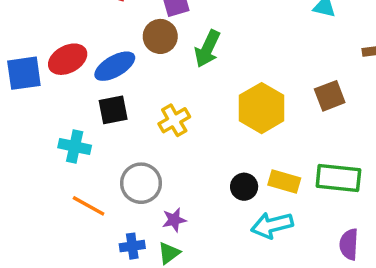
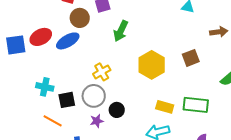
brown circle: (160, 36) -> (80, 18), moved
black square: (113, 110) -> (67, 100), moved
gray circle: (141, 183) -> (94, 96), moved
black circle: (244, 187) -> (117, 110), moved
purple star: (174, 220) -> (97, 121), moved

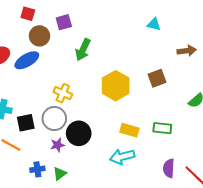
yellow cross: (102, 72) -> (63, 93), turned -36
green rectangle: (196, 105) -> (162, 128), size x0.7
black circle: (117, 110) -> (79, 133), size x1.5

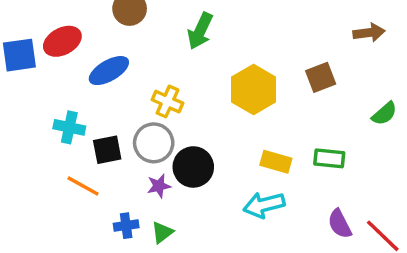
blue ellipse: (27, 60) -> (109, 71), moved
purple semicircle: (169, 168) -> (340, 224), turned -30

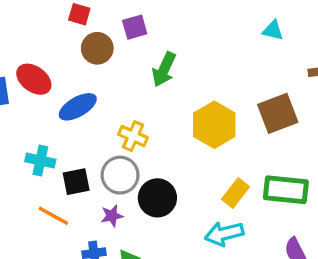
red ellipse: (62, 41) -> (34, 79), turned 64
brown square: (321, 77) -> (278, 113), size x1.4
green rectangle: (329, 158) -> (286, 190), size x1.5
yellow rectangle: (276, 162) -> (235, 193), turned -68
purple star: (159, 186) -> (112, 216), moved

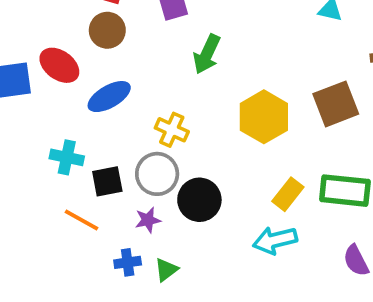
brown circle: (97, 48) -> (107, 30), moved

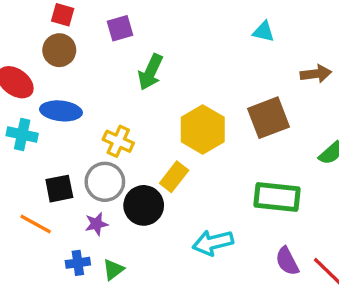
blue ellipse: (109, 97) -> (61, 111), turned 36
cyan cross: (67, 157) -> (22, 135), moved
yellow rectangle: (288, 194) -> (174, 177), moved

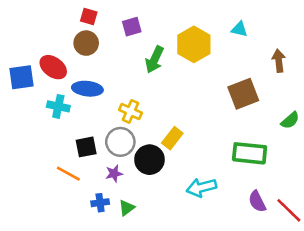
brown arrow: (316, 74) -> (279, 61), turned -90
yellow hexagon: (203, 129) -> (194, 44), moved

